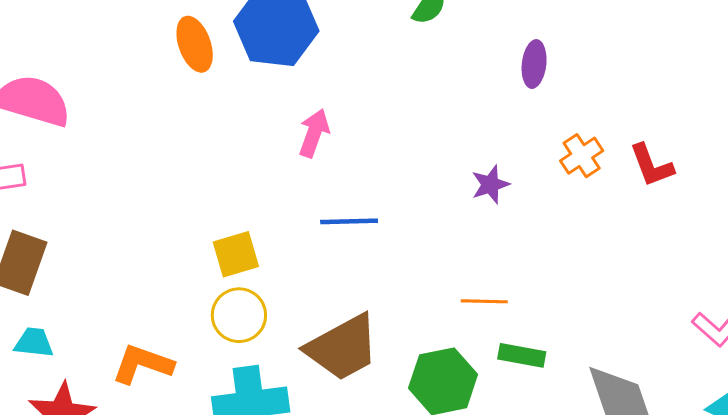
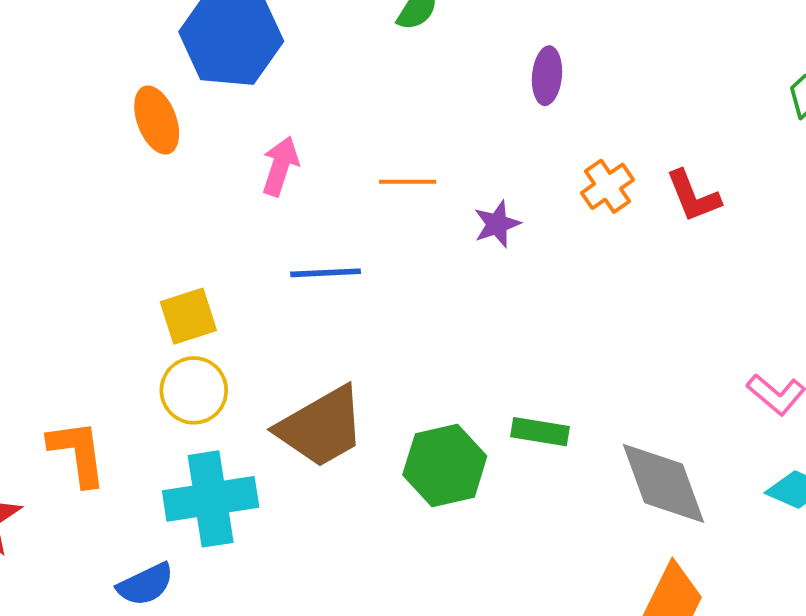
orange ellipse: (195, 44) -> (157, 120), moved
orange line: (484, 301) -> (408, 182), moved
orange L-shape: (143, 364) -> (77, 453), turned 64

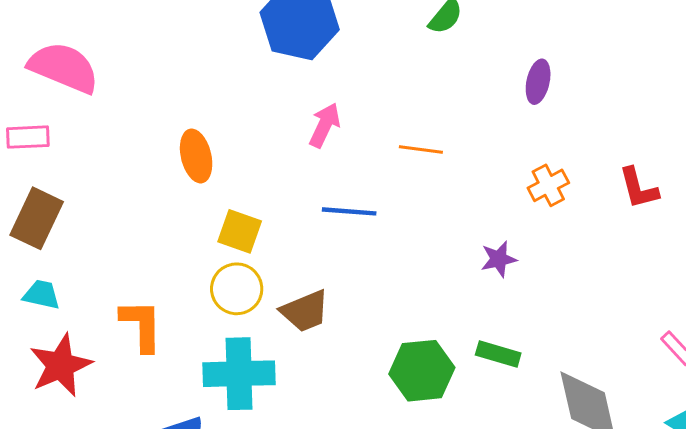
orange ellipse: (157, 120) -> (196, 156), moved
orange cross: (608, 186) -> (548, 185), moved
purple star: (497, 224) -> (499, 259), moved
yellow square: (188, 316) -> (240, 231), turned 30
brown trapezoid: (321, 427) -> (305, 311), moved, size x0.7

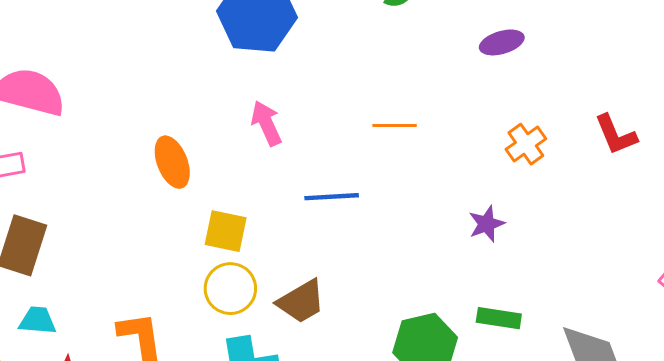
purple ellipse: (538, 82) -> (502, 42), turned 69
pink arrow: (325, 125) -> (266, 123), moved, turned -42

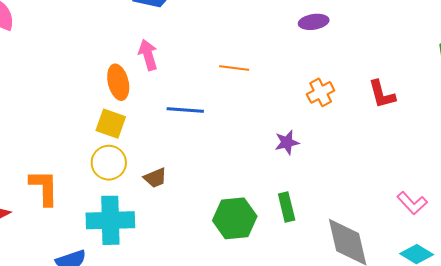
orange ellipse: (172, 162) -> (118, 82), moved
brown trapezoid: (301, 301) -> (155, 178), size x0.7
green rectangle: (499, 318) -> (287, 207), turned 60

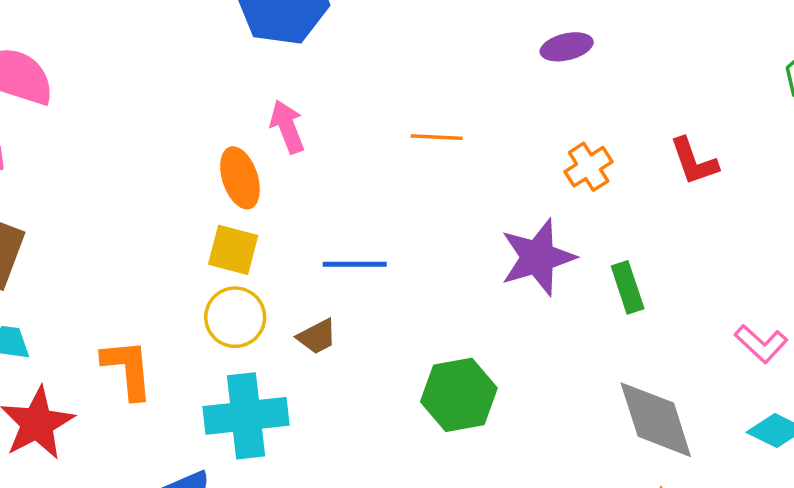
blue line: (185, 110) -> (355, 264), moved
purple star: (287, 142) -> (538, 257), size x1.8
green rectangle: (287, 207) -> (628, 287), moved

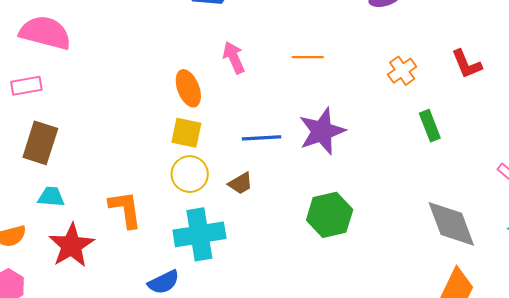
pink arrow: (287, 127) -> (234, 57), moved
purple star: (538, 257) -> (322, 131), moved
green rectangle: (628, 287) -> (430, 126), moved

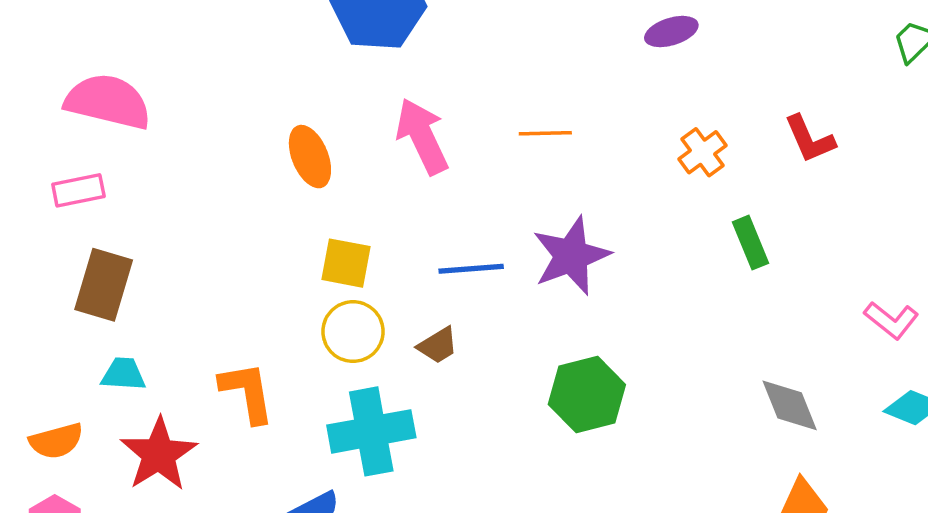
pink arrow: (234, 57) -> (422, 136), size x1.4
orange ellipse: (188, 88) -> (310, 157), moved
gray diamond: (451, 224) -> (790, 405), size x0.7

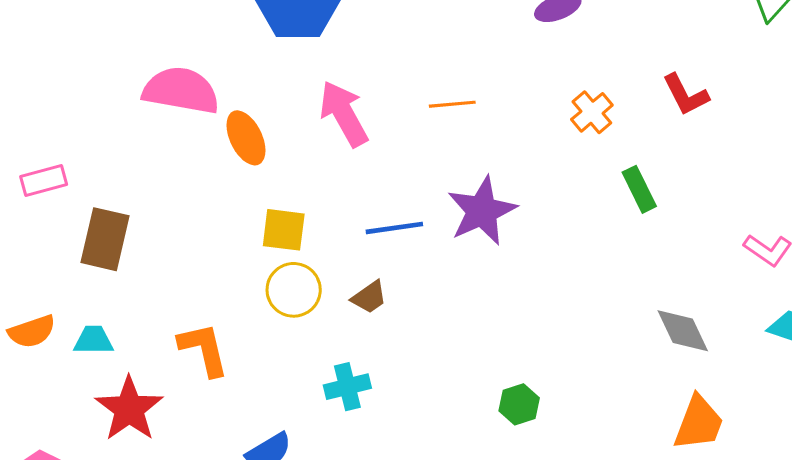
pink semicircle: (108, 102) -> (181, 90), moved
brown rectangle: (104, 285) -> (105, 239), moved
green hexagon: (587, 395) -> (519, 404), moved, size x0.6
cyan cross: (371, 431) -> (347, 387), moved, size x0.6
orange semicircle: (56, 441) -> (32, 331), moved

